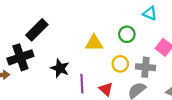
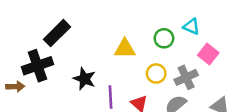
cyan triangle: (150, 13) -> (191, 27), moved
gray cross: (145, 67) -> (186, 77), turned -30

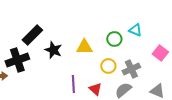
pink square: (208, 54) -> (160, 53), moved
black star: (84, 79) -> (53, 50), moved

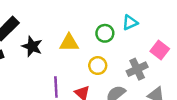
cyan triangle: (135, 30) -> (130, 23), turned -48
gray cross: (131, 69) -> (137, 69), moved

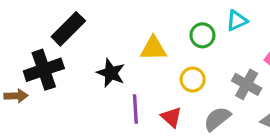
black star: (32, 46) -> (111, 73), moved
gray cross: (137, 69) -> (247, 84), turned -36

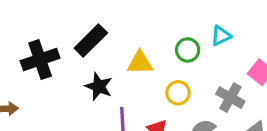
black rectangle: (68, 29) -> (91, 40), moved
black cross: (44, 70) -> (40, 59), moved

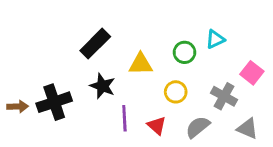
black cross: (40, 59) -> (54, 102), moved

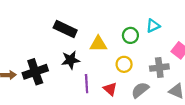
black rectangle: (95, 44) -> (65, 29), turned 70
black star: (102, 86) -> (71, 60), turned -30
gray cross: (224, 96) -> (159, 68), turned -36

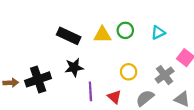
green circle: (130, 35) -> (125, 30), moved
yellow triangle: (98, 44) -> (102, 35), moved
gray cross: (159, 68) -> (165, 75), turned -30

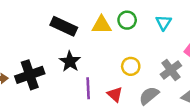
cyan triangle: (158, 33) -> (164, 23), turned -32
black star: (74, 67) -> (70, 61), turned -30

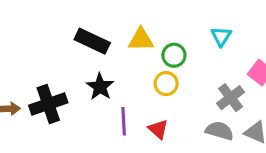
green circle: (127, 20) -> (174, 55), moved
yellow circle: (131, 66) -> (166, 84), moved
gray semicircle: (149, 96) -> (220, 131), moved, turned 55

